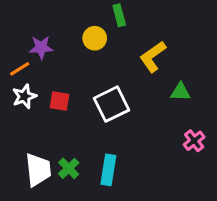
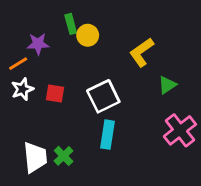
green rectangle: (119, 15) -> (71, 24), moved
green triangle: (180, 92) -> (167, 85), turned -36
pink cross: (194, 141) -> (180, 130), size x1.6
cyan rectangle: (108, 170) -> (108, 135), moved

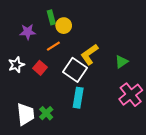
yellow L-shape: (142, 52) -> (89, 54), moved
orange line: (18, 64) -> (53, 46), moved
red square: (55, 93) -> (40, 68), turned 32
white square: (103, 96) -> (75, 70), turned -30

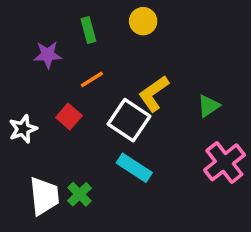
yellow circle: (64, 26) -> (143, 21), moved
white star: (16, 65) -> (23, 129), moved
cyan rectangle: (78, 98) -> (134, 168), turned -66

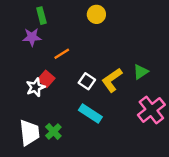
green rectangle: (88, 30) -> (41, 16), moved
yellow L-shape: (154, 94) -> (112, 80), moved
white square: (129, 120) -> (87, 81), size x0.6
white star: (23, 129) -> (35, 87), moved

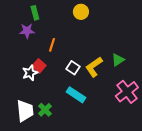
orange line: (62, 54) -> (52, 45), turned -40

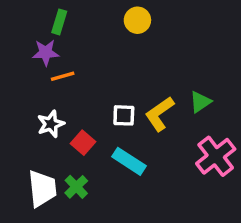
green rectangle: (35, 13) -> (59, 22), turned 32
orange line: (52, 45) -> (63, 76), moved, turned 56
red square: (39, 66) -> (83, 143), moved
white square: (73, 68) -> (124, 115), turned -32

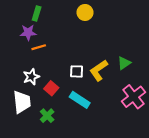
white trapezoid: (42, 189) -> (22, 102), moved

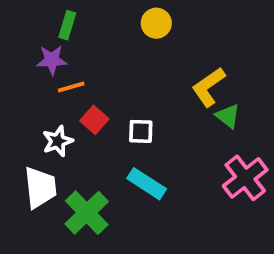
green triangle: (124, 63) -> (228, 116), turned -48
yellow L-shape: (99, 70) -> (208, 87), moved
red square: (51, 88) -> (94, 120), moved
green cross: (47, 116) -> (87, 213), size x1.6

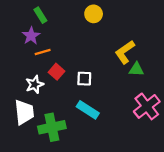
green rectangle: (67, 25) -> (40, 15), turned -49
purple star: (52, 60) -> (31, 36), turned -30
green triangle: (228, 116) -> (136, 69), turned -35
green cross: (87, 213) -> (52, 127), turned 32

